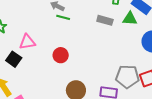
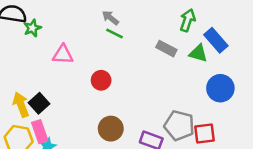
black square: (14, 59) -> (39, 103), moved

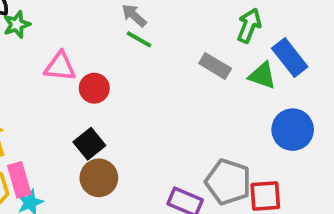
red circle: (101, 80) -> (94, 88), moved
black square: (39, 103) -> (89, 144), moved
brown circle: (111, 129) -> (99, 178), moved

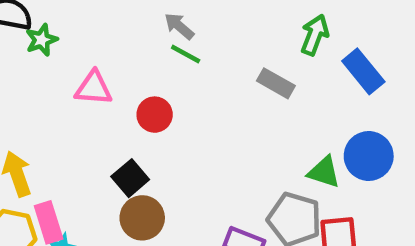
green triangle: (262, 76) -> (324, 172), moved
red circle: (94, 88) -> (155, 115), moved

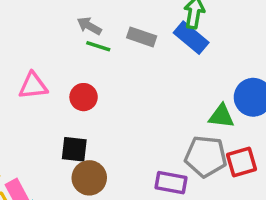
blue rectangle: (363, 71) -> (191, 38), moved
gray rectangle: (276, 83) -> (142, 37), moved
black square: (130, 178) -> (74, 149), turned -32

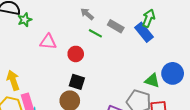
green line: (98, 46) -> (95, 33), moved
black square: (74, 149) -> (77, 82), moved

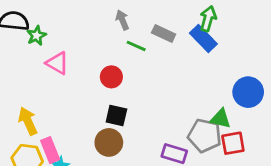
gray arrow: (87, 14) -> (122, 20), turned 32
pink triangle: (48, 42) -> (57, 63), moved, turned 30
green triangle: (152, 81) -> (221, 119), moved

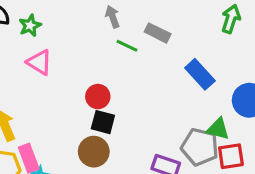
green arrow: (208, 19) -> (231, 19), moved
green star: (36, 36) -> (30, 26), moved
blue rectangle: (203, 39) -> (200, 74), moved
red circle: (111, 77) -> (98, 97), moved

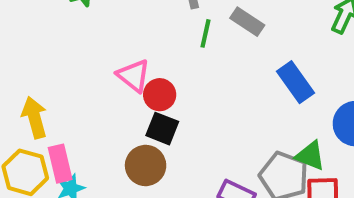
green line: (127, 46) -> (206, 33), turned 70
pink triangle: (39, 62) -> (134, 76), moved

